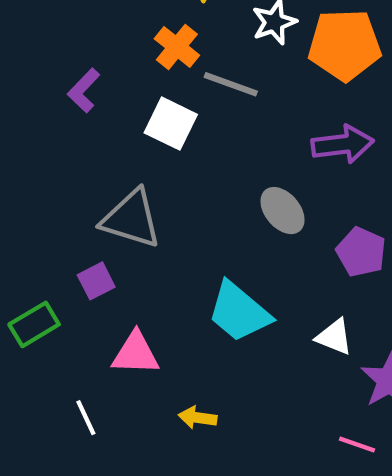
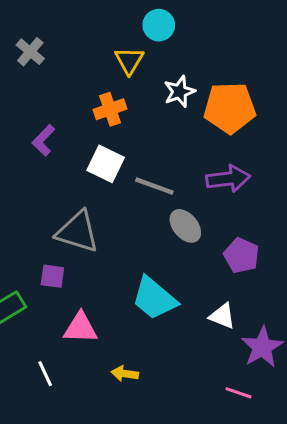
orange cross: (177, 47) -> (110, 109), turned 32
gray line: (231, 84) -> (154, 186), moved
purple square: (96, 281) -> (52, 276), turned 35

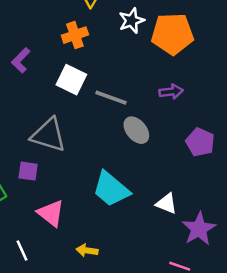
purple arrow: (228, 179) -> (171, 92), size x0.7
purple pentagon: (241, 255) -> (200, 142), moved
pink triangle: (80, 328) -> (51, 213), turned 36

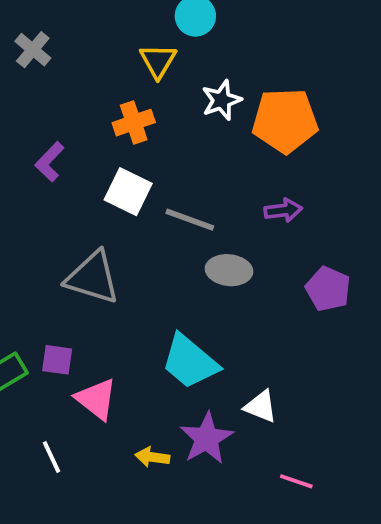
gray ellipse: (136, 130) -> (229, 270), turned -44
purple square: (28, 171) -> (57, 360), moved
white triangle: (166, 204) -> (261, 407), moved
purple star: (199, 229) -> (207, 438), moved

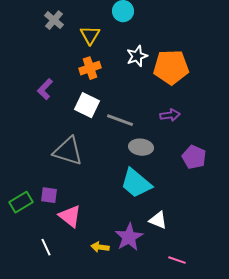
gray cross: (33, 50) -> (54, 20), moved
yellow triangle: (158, 61) -> (90, 35), moved
cyan trapezoid: (190, 362) -> (136, 183), moved

